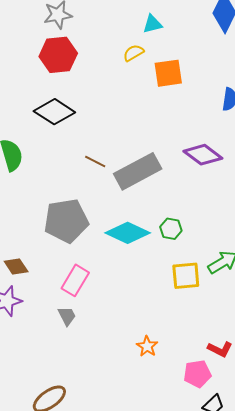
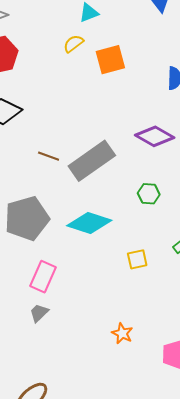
green hexagon: (171, 229) -> (149, 194), moved
yellow square: (186, 276) -> (137, 259), moved, size x0.7
gray trapezoid: (67, 316) -> (39, 313), turned -100

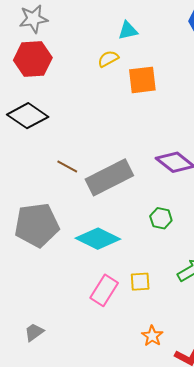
pink rectangle: (43, 277) -> (104, 290), moved
gray trapezoid: (39, 313) -> (34, 332), moved
orange star: (122, 333) -> (152, 336), moved

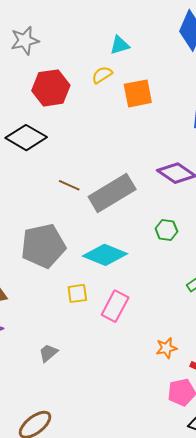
red hexagon: (33, 59) -> (51, 88), moved
yellow square: (140, 282) -> (77, 293), moved
orange star: (152, 336) -> (166, 348), turned 30

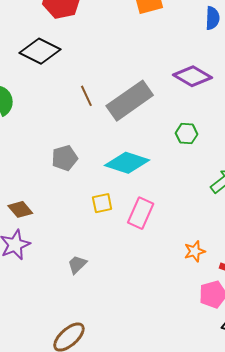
brown line: (69, 185) -> (86, 96), turned 45
gray pentagon: (43, 246) -> (65, 158), size x0.6

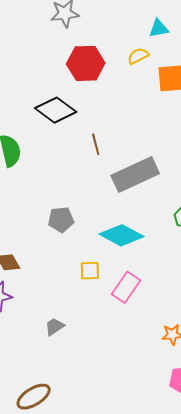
brown line: (86, 96) -> (96, 144), moved

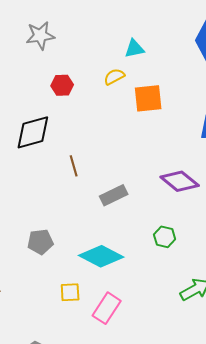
red hexagon: (86, 63) -> (62, 85), size x0.6
black diamond: (56, 110) -> (33, 132), turned -51
gray rectangle: (135, 175) -> (114, 195), size x0.6

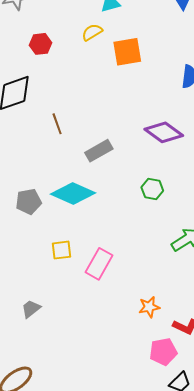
cyan diamond: (101, 256) -> (73, 194), moved

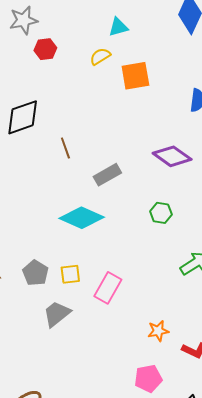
red hexagon: (40, 44) -> (45, 49), moved
gray pentagon: (29, 202) -> (35, 273), moved, turned -30
gray trapezoid: (31, 309) -> (57, 314), moved, size x1.4
pink pentagon: (163, 352) -> (148, 379), moved

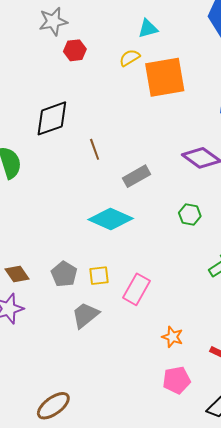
orange square: (135, 76) -> (165, 77), size x1.4
orange star: (158, 331) -> (172, 337), moved, turned 30

